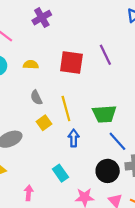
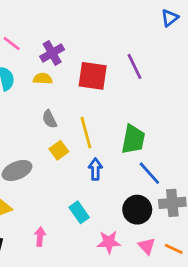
purple cross: (42, 18) -> (52, 53), moved
green trapezoid: (104, 114) -> (133, 139), turned -75

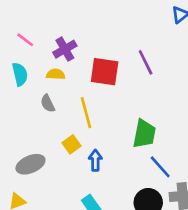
gray semicircle: (49, 119) -> (48, 103), moved
yellow line: (86, 133) -> (86, 113), moved
blue arrow: (95, 169) -> (95, 160), moved

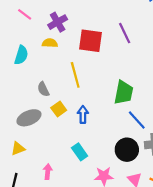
cyan semicircle: (20, 74) -> (21, 55), moved, turned 30
gray semicircle: (48, 103) -> (43, 89), moved
yellow square: (71, 144) -> (59, 109), moved

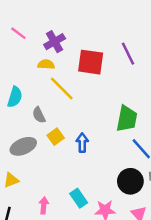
cyan semicircle: (21, 55) -> (15, 97), moved
yellow line: (75, 75) -> (62, 89), moved, turned -30
cyan rectangle: (80, 152) -> (79, 198), moved

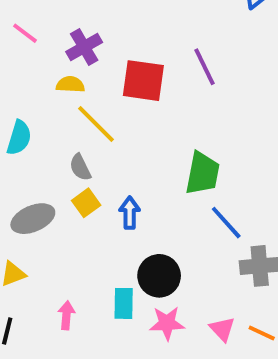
gray semicircle: (39, 115) -> (80, 167), moved
black circle: (130, 181) -> (159, 276), moved
cyan rectangle: (79, 198) -> (124, 303), turned 36

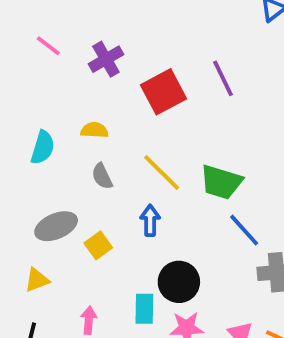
red square: (143, 81) -> (164, 92), turned -36
yellow semicircle: (70, 84) -> (94, 130), moved
yellow line: (96, 124) -> (162, 172), moved
green trapezoid: (202, 173) -> (221, 182), turned 96
yellow square: (86, 203) -> (98, 245), moved

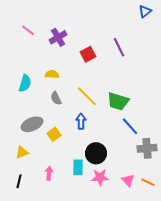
red square: (164, 92) -> (88, 54), size x0.7

